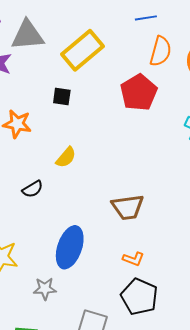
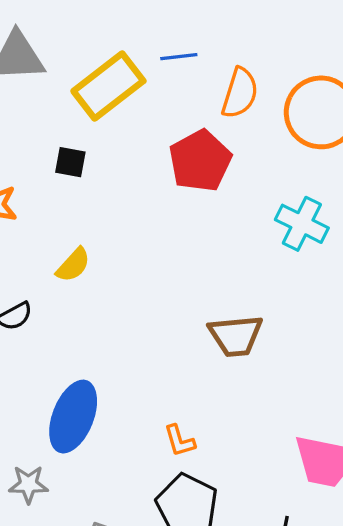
blue line: (146, 18) -> (179, 57), moved
brown trapezoid: (128, 207) -> (236, 336), moved
orange L-shape: (133, 259) -> (179, 441), turned 50

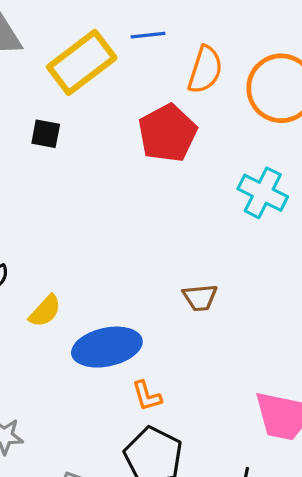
yellow semicircle: (73, 265) -> (45, 311), moved
brown trapezoid: (236, 336) -> (200, 298), size x0.7
blue ellipse: (73, 417) -> (107, 347), moved, turned 56

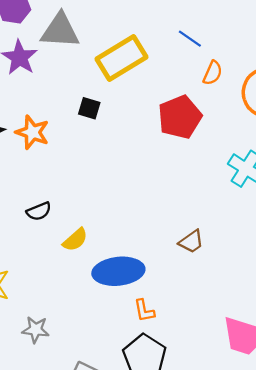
blue line: (148, 35) -> (190, 39), moved, turned 35
orange semicircle: (205, 70) -> (213, 73), size x0.7
brown trapezoid: (200, 298) -> (191, 242), turned -36

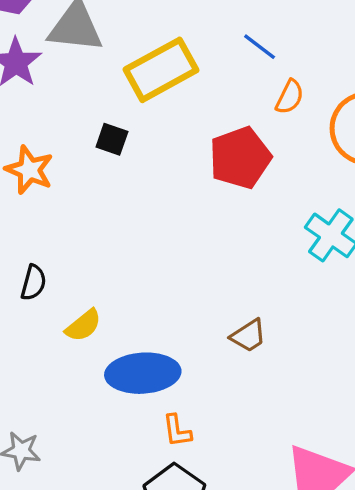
black semicircle: (39, 211) -> (33, 283), turned -55

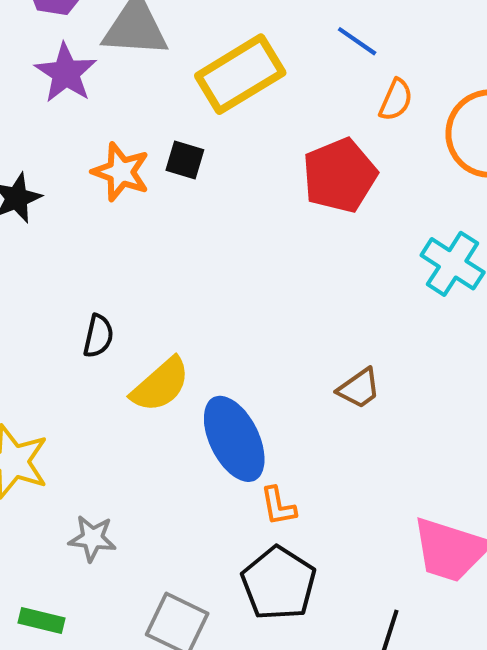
orange star: (29, 170) -> (121, 172), moved
yellow semicircle: (83, 325) -> (160, 385), size x1.4
blue ellipse: (143, 373) -> (234, 439), turned 70

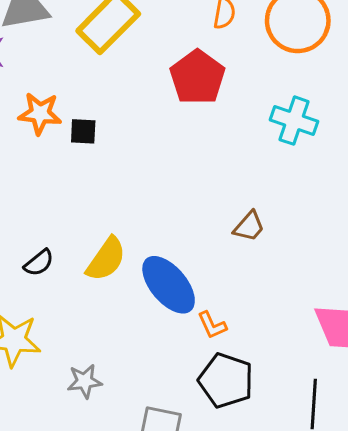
black square: (185, 160) -> (83, 131), moved
black semicircle: (98, 336) -> (39, 263), moved, turned 52

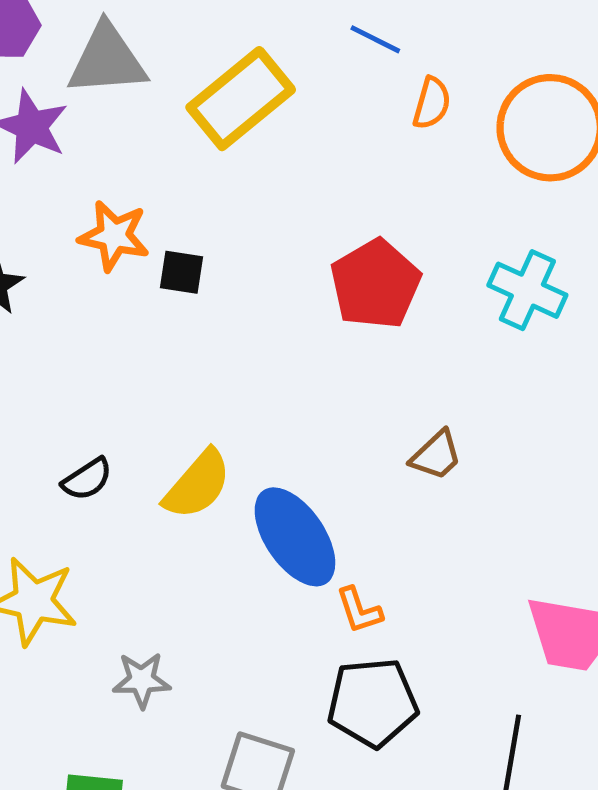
red pentagon: (197, 77) -> (375, 284), moved
black pentagon: (226, 380) -> (373, 703), turned -30

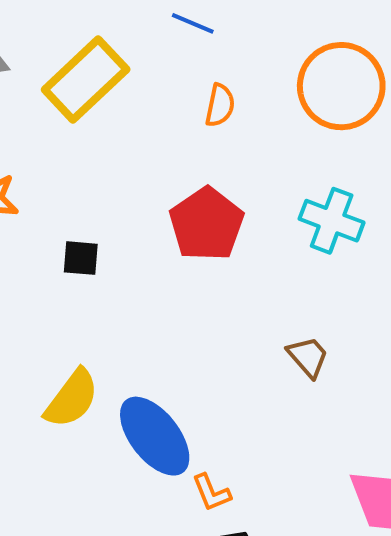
orange semicircle: (432, 103) -> (220, 105), moved
black square: (182, 272) -> (81, 258), moved
brown trapezoid: (436, 455) -> (308, 357), moved, turned -84

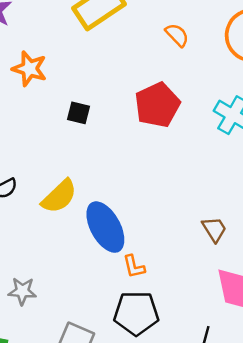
orange semicircle: (220, 105) -> (177, 35), turned -65
brown trapezoid: (308, 357) -> (214, 229), moved

